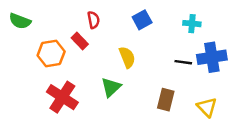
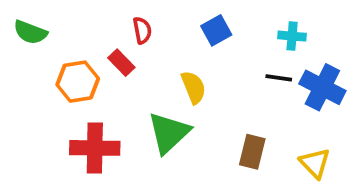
blue cross: (212, 57) -> (322, 87), turned 36
black line: (183, 62) -> (279, 78), moved
green triangle: (111, 87) -> (169, 133), size x1.4
red cross: (62, 97) -> (95, 148), turned -32

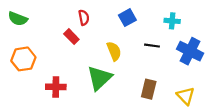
black line: (279, 78) -> (152, 46), moved
orange hexagon: (78, 82) -> (23, 59), moved
red cross: (95, 148) -> (56, 87), size x0.7

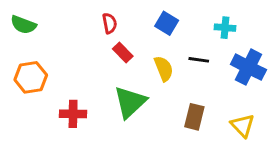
blue square: (127, 18) -> (167, 23), turned -30
red rectangle: (71, 37) -> (123, 52), moved
yellow semicircle: (114, 51) -> (164, 69), moved

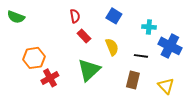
cyan cross: (225, 28) -> (149, 27), moved
black line: (199, 60) -> (141, 56), moved
orange hexagon: (31, 77) -> (34, 58), moved
red cross: (73, 114) -> (50, 78), turned -30

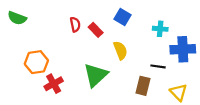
red semicircle: (75, 16) -> (75, 24), moved
red rectangle: (84, 36) -> (96, 30), moved
blue cross: (170, 46) -> (183, 49), turned -30
black line: (141, 56) -> (158, 66), moved

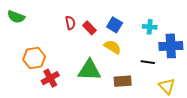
blue square: (123, 17) -> (115, 25), moved
yellow semicircle: (120, 50) -> (113, 47), turned -36
green triangle: (96, 75) -> (89, 70), turned 45
brown rectangle: (143, 86) -> (123, 81), moved, turned 72

